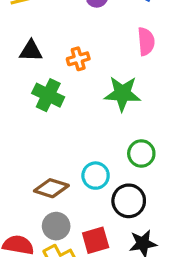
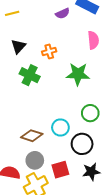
black triangle: (31, 51) -> (18, 46), turned -49

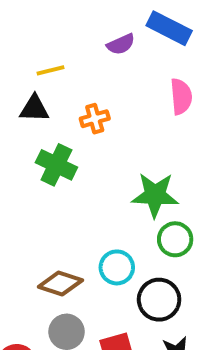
yellow line: (12, 13) -> (50, 70), moved
black triangle: (18, 46) -> (34, 109), turned 49
green star: (78, 74) -> (155, 195), moved

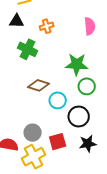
pink semicircle: (181, 97) -> (90, 26), moved
brown diamond: (60, 284) -> (39, 85), moved

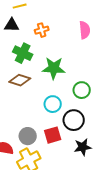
green star: (77, 64) -> (54, 68), moved
brown diamond: (39, 85) -> (20, 80), moved
red square: (58, 142) -> (53, 135), moved

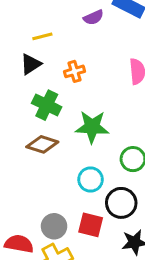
black triangle: (12, 25) -> (31, 64), turned -35
red square: (53, 135) -> (91, 225), turned 30

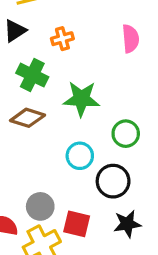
red square: (91, 225) -> (77, 224), moved

